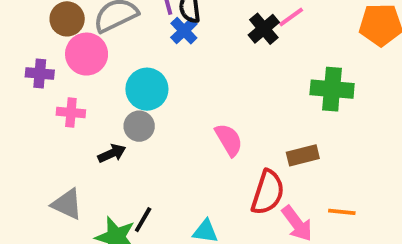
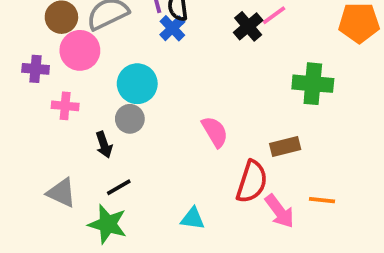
black arrow: (112, 153) -> (104, 145), turned 95
black line: (143, 220) -> (119, 187), moved, turned 30

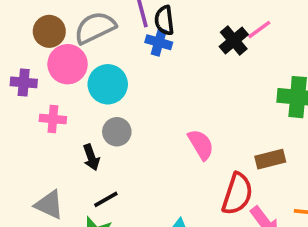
blue cross: (172, 28) -> (159, 42), turned -30
cyan circle: (137, 84) -> (108, 84), moved

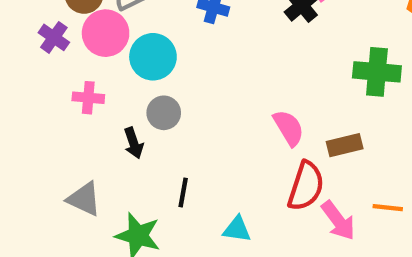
purple cross: (24, 82) -> (54, 37), moved, turned 30
pink semicircle: (201, 145) -> (289, 128), moved
black line: (106, 199) -> (183, 193), moved, turned -50

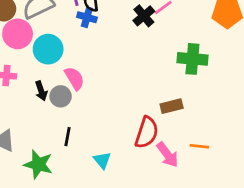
gray circle: (164, 113) -> (61, 96), moved
pink semicircle: (289, 128) -> (74, 78), moved
black arrow: (134, 143) -> (41, 91), moved
cyan triangle: (237, 229) -> (102, 160), turned 42

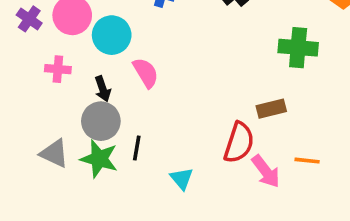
gray circle: (61, 96) -> (101, 121), moved, size x1.4
green star: (38, 164) -> (99, 159), moved

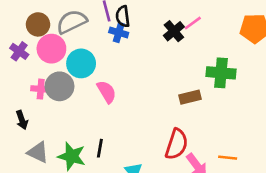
black arrow: (103, 89) -> (22, 120), moved
brown rectangle: (271, 109) -> (190, 97), moved
gray circle: (101, 121) -> (60, 86), moved

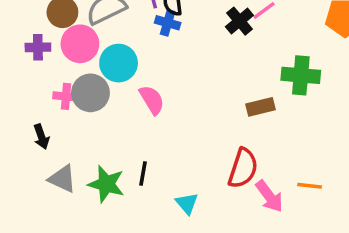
purple cross: (19, 51) -> (38, 47), turned -36

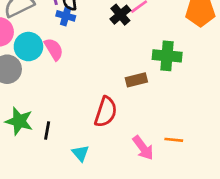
pink semicircle: (152, 100) -> (54, 49), moved
red semicircle: (243, 168) -> (106, 112), moved
green star: (106, 184) -> (19, 121), moved

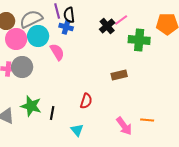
cyan circle: (28, 47) -> (38, 36), moved
green cross: (167, 56) -> (139, 40), moved
red semicircle: (106, 112) -> (86, 101), moved, size x0.7

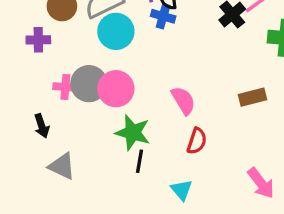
pink circle: (16, 39) -> (116, 89), moved
pink semicircle: (57, 52) -> (183, 101), moved
green star: (31, 106) -> (133, 133), moved

